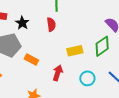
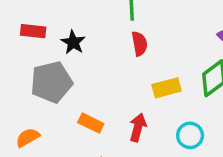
red semicircle: (51, 24) -> (139, 44), moved
orange rectangle: (31, 59) -> (91, 123), moved

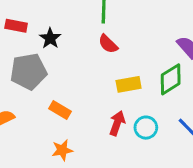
red semicircle: (139, 44) -> (108, 44), turned 140
red arrow: (138, 127) -> (117, 123), moved

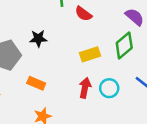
black star: (50, 38) -> (38, 38), moved, turned -30
red semicircle: (108, 44) -> (83, 14), moved

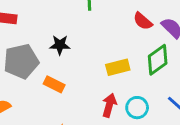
red semicircle: (83, 14) -> (143, 21), moved
orange rectangle: (36, 83) -> (54, 84), moved

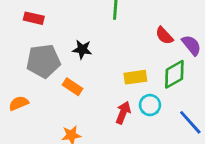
cyan circle: (137, 108) -> (150, 105), moved

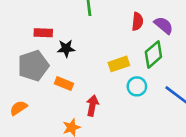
red rectangle: (34, 18) -> (43, 33), moved
red semicircle: (164, 36) -> (137, 21), turned -120
red arrow: (123, 113) -> (92, 106), moved

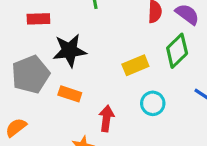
red rectangle: (43, 33) -> (38, 19), moved
black star: (66, 48) -> (69, 51), size x1.5
cyan circle: (137, 86) -> (153, 103), moved

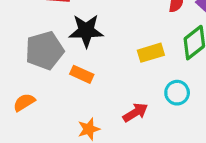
cyan circle: (153, 103) -> (177, 93), moved
red arrow: (106, 118) -> (135, 112), moved, turned 45

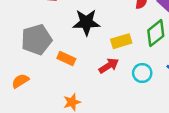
black star: (86, 31) -> (86, 22), moved
red arrow: (135, 112) -> (109, 66), moved

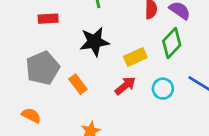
orange rectangle: (66, 59) -> (78, 84), turned 36
orange semicircle: (20, 81) -> (31, 115), turned 66

